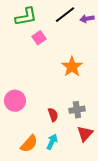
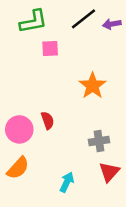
pink square: (39, 38) -> (50, 48), turned 32
red semicircle: (53, 115) -> (48, 120), moved
orange semicircle: (29, 144) -> (18, 168), moved

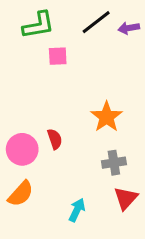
orange star: (93, 86) -> (107, 117), moved

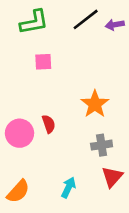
pink square: (58, 56) -> (43, 62), moved
orange semicircle: (21, 194) -> (18, 191), moved

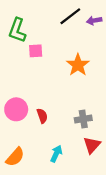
green L-shape: (34, 22) -> (17, 30), moved, turned 120
orange star: (95, 104) -> (78, 65), moved
red semicircle: (49, 124) -> (42, 116), moved

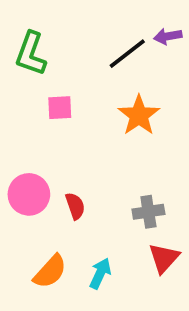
black line: (70, 16) -> (127, 54), moved
pink square: (36, 51) -> (60, 108), moved
orange semicircle: (15, 157) -> (50, 272), moved

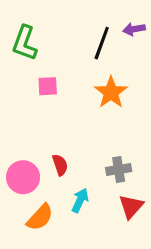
black line: (127, 54) -> (102, 43), turned -32
pink circle: (29, 194) -> (23, 177), moved
cyan arrow: (100, 273) -> (80, 200), moved

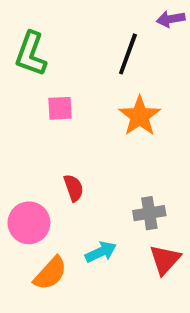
purple arrow: (134, 29) -> (171, 19), moved
red semicircle: (60, 165) -> (74, 188), moved
cyan arrow: (80, 200) -> (101, 252), turned 40

